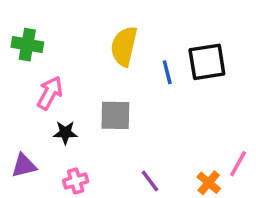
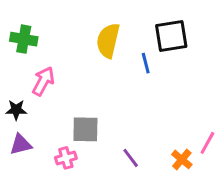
black square: (207, 62) -> (171, 36), moved
gray square: (115, 115) -> (85, 129), moved
black star: (65, 133) -> (16, 110), moved

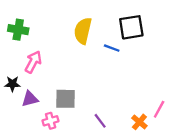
blue line: (146, 63) -> (112, 48), turned -56
purple triangle: (21, 144) -> (30, 99), moved

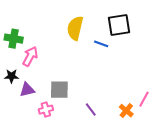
green cross: (18, 30) -> (14, 39), moved

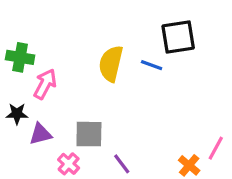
yellow semicircle: (75, 28) -> (111, 64), moved
pink cross: (46, 110) -> (69, 164), turned -32
purple line: (91, 110) -> (122, 164), moved

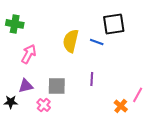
green cross: (20, 57) -> (15, 24), moved
black star: (17, 114) -> (11, 102), moved
purple line: (122, 164) -> (92, 79), moved, turned 40

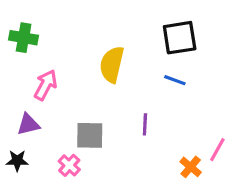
blue line: (97, 42) -> (175, 80), moved
purple triangle: (26, 86) -> (28, 124), moved

